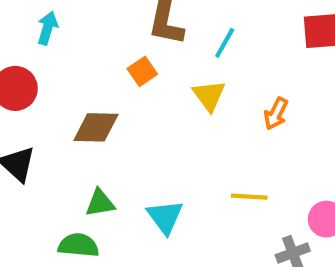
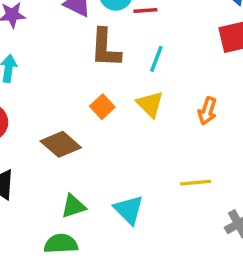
orange square: (142, 71) -> (102, 107), moved
brown diamond: (96, 127) -> (61, 144), turned 48

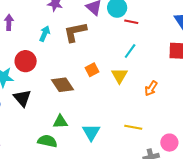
brown L-shape: (105, 48) -> (75, 32), moved, turned 60

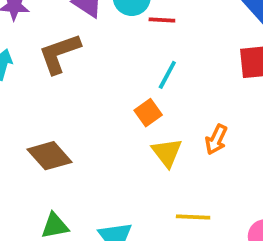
orange square: (92, 70) -> (148, 113), moved
yellow triangle: (119, 76) -> (167, 152), moved

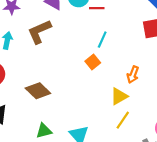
yellow triangle: (167, 152) -> (119, 96), moved, turned 42
yellow line: (193, 217) -> (123, 120), turned -54

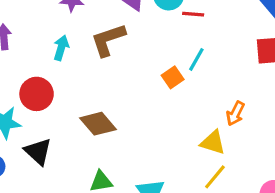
orange square: (93, 62) -> (173, 77), moved
yellow triangle: (119, 96) -> (213, 142), turned 42

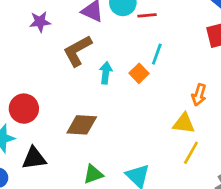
cyan arrow: (61, 48) -> (106, 73), moved
brown diamond: (98, 124) -> (82, 125), turned -36
black triangle: (38, 152) -> (34, 158), turned -40

